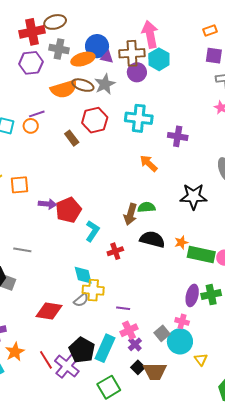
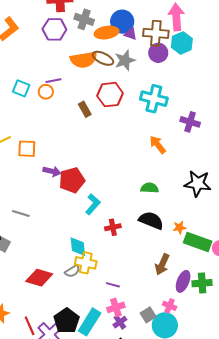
brown arrow: (130, 214) -> (162, 264), moved

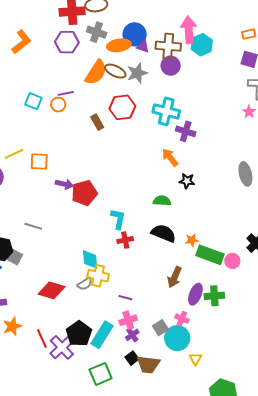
cyan hexagon: (182, 43) -> (202, 45), moved
orange semicircle: (84, 60) -> (96, 72), turned -48
purple cross: (190, 122) -> (186, 131), moved
black star: (198, 183) -> (187, 181), moved, size x0.6
cyan L-shape: (93, 204) -> (118, 219), moved, turned -30

